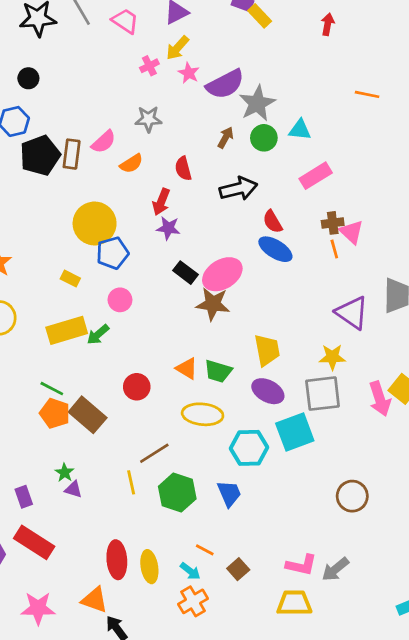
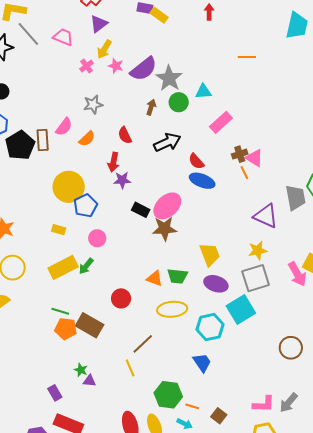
green hexagon: (177, 493) -> (168, 395), moved

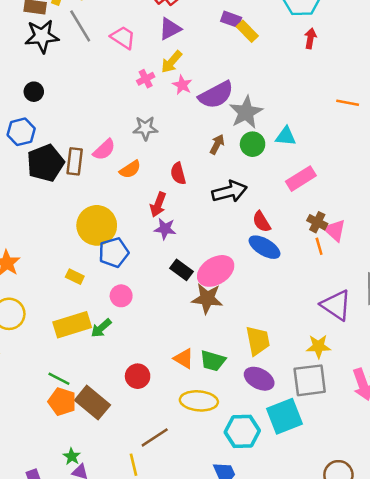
brown cross: (240, 154) -> (317, 222), turned 35

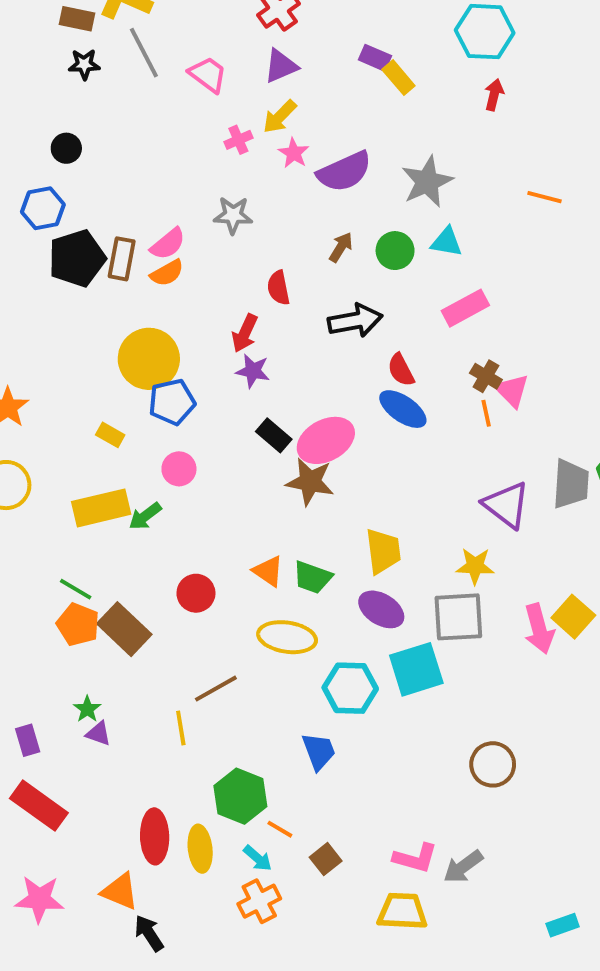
black star: (42, 36) -> (84, 64), size x0.6
gray star: (246, 112) -> (427, 182), moved
orange semicircle: (130, 169) -> (167, 273), moved

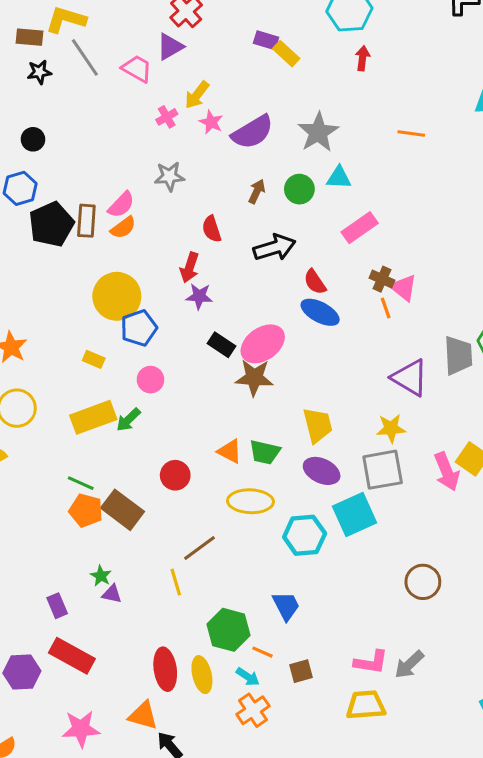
purple triangle: (281, 66) -> (170, 47), moved
blue trapezoid: (319, 751) -> (286, 606), moved
brown square: (326, 859) -> (301, 671), turned 30

